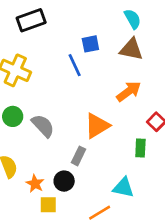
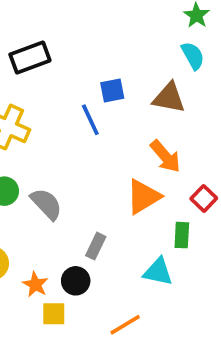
cyan semicircle: (133, 19) -> (193, 56), moved
orange arrow: (129, 91) -> (165, 156), turned 85
orange triangle: (97, 126) -> (143, 197), moved
cyan triangle: (123, 188) -> (158, 272), moved

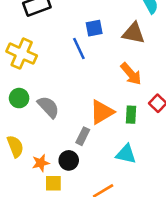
orange triangle: (143, 197) -> (102, 112), moved
green rectangle: (182, 235) -> (131, 115), moved
orange star: (35, 284) -> (41, 163), turned 30

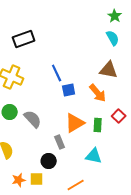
blue square: (94, 28) -> (69, 90), moved
brown triangle: (134, 33) -> (109, 70), moved
gray rectangle: (83, 136) -> (60, 142), turned -48
orange star: (41, 163) -> (19, 180), moved

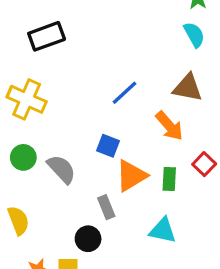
blue line: (57, 73) -> (125, 93), moved, turned 72
blue square: (69, 90) -> (108, 146), moved, turned 32

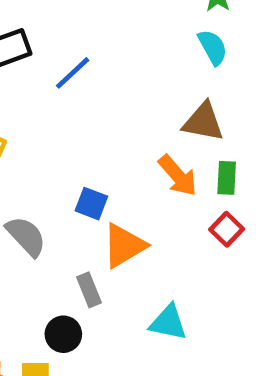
blue line: (125, 93) -> (73, 73), moved
green rectangle: (169, 179) -> (227, 178), moved

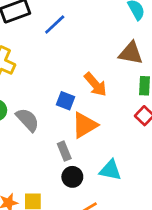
orange arrow: (178, 176) -> (95, 84), moved
black circle: (63, 334) -> (72, 177), moved

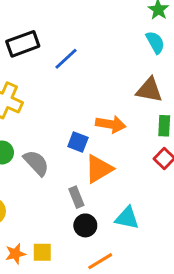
orange arrow: (95, 84) -> (111, 124), turned -40

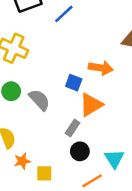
gray rectangle: (76, 197) -> (72, 128), turned 56
cyan triangle: (127, 218) -> (114, 159), moved, turned 45
orange star: (15, 254) -> (22, 161), moved

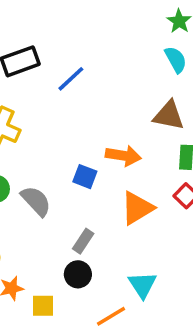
orange triangle: (91, 105) -> (137, 208), moved
black circle: (80, 151) -> (78, 274), moved

